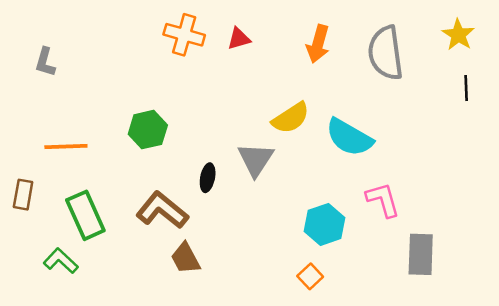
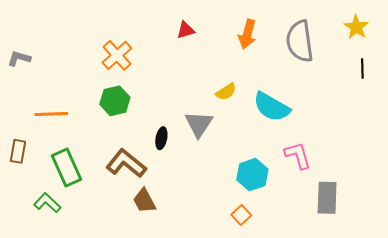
orange cross: (184, 35) -> (117, 55), moved, turned 32
gray L-shape: (45, 62) -> (19, 58), moved, turned 90
yellow semicircle: (291, 118) -> (226, 92), size x0.7

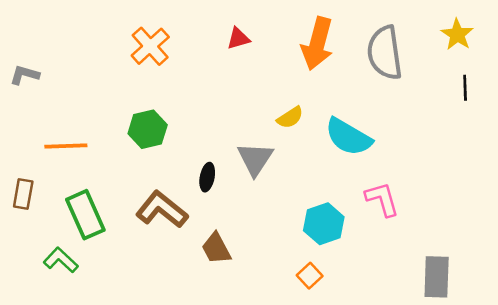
orange arrow: (247, 34) -> (317, 44), size x1.4
orange cross: (117, 55) -> (150, 46), moved
gray rectangle: (327, 198) -> (437, 277), moved
brown trapezoid: (144, 201) -> (216, 248), moved

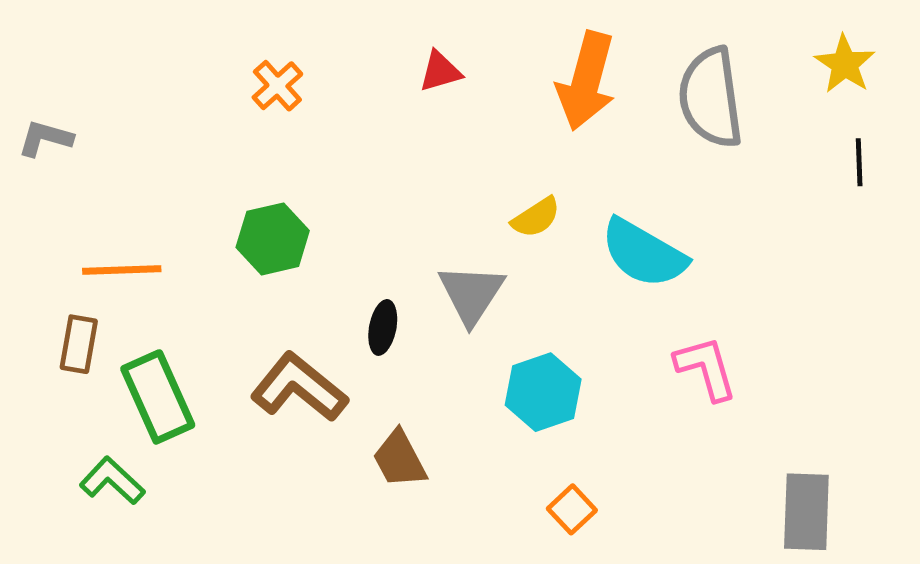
orange cross: (150, 46) -> (277, 86), size x0.7
brown rectangle: (23, 194) -> (79, 344), moved
cyan hexagon: (324, 224) -> (543, 392), moved

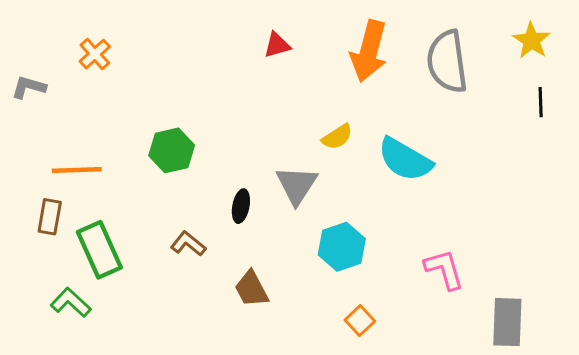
orange cross: (277, 86) -> (95, 54), moved
pink L-shape: (706, 368) -> (444, 269), moved
brown L-shape: (299, 387) -> (188, 244), size x0.6

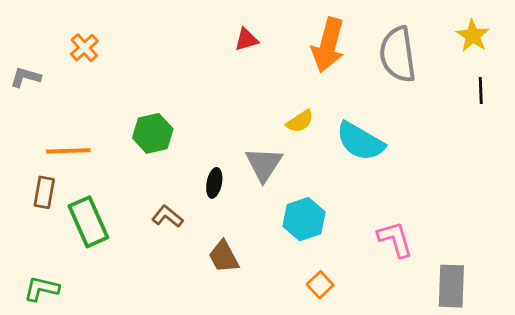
green L-shape: (71, 302) -> (42, 289), moved, turned -30

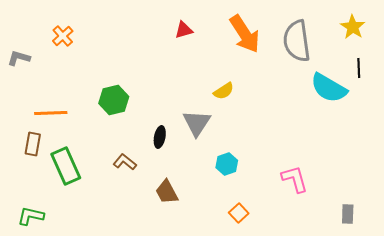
orange arrow: (328, 45) -> (245, 34), turned -48
cyan semicircle: (360, 141) -> (329, 88), moved
cyan hexagon: (304, 219) -> (227, 164), size x0.7
gray rectangle: (451, 286) -> (348, 214), moved, size x0.6

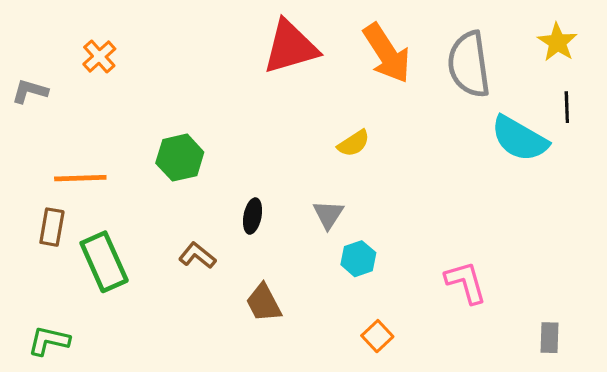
red triangle: (184, 30) -> (290, 47), size x2.0
gray triangle: (197, 123) -> (328, 214), moved, size x0.7

